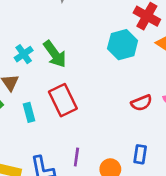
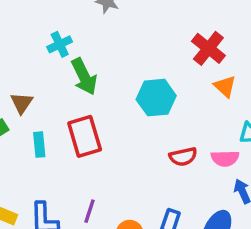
cyan hexagon: (123, 45) -> (156, 98), moved
cyan cross: (24, 54) -> (60, 44), moved

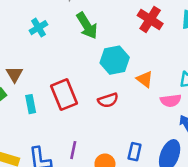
green arrow: (84, 77) -> (87, 26), moved
orange triangle: (225, 86) -> (145, 79), moved
red semicircle: (183, 157) -> (108, 100), moved

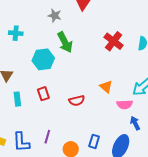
cyan cross: (38, 28) -> (16, 33), moved, turned 32
cyan hexagon: (115, 60) -> (43, 59), moved
red rectangle: (64, 95) -> (43, 94), size x0.6

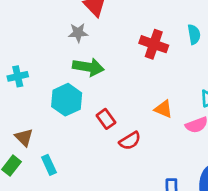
gray star: (55, 16) -> (78, 33), moved
green arrow: (65, 42) -> (88, 67), turned -35
red rectangle: (43, 94) -> (106, 119), moved

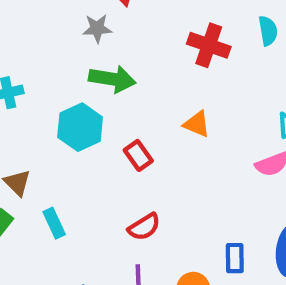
orange triangle: (163, 109) -> (197, 124), moved
red semicircle: (130, 141) -> (144, 227), moved

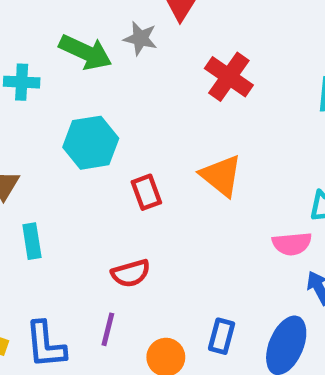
red cross: (209, 45) -> (229, 77), moved
green arrow: (112, 79) -> (85, 52), moved
orange triangle: (197, 124) -> (221, 176), size x1.4

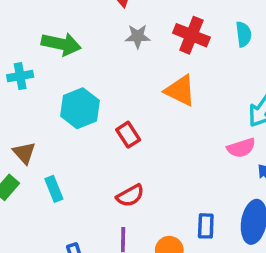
gray star: (140, 38) -> (138, 36), moved
red cross: (229, 77) -> (191, 35), moved
orange triangle: (221, 176) -> (180, 91), moved

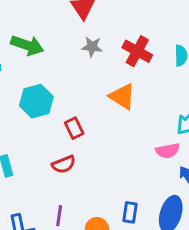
red semicircle: (130, 196) -> (64, 164), moved

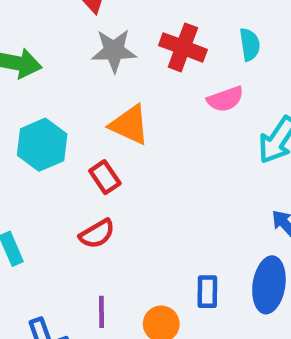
gray star: (92, 47) -> (114, 51), size x1.4
orange triangle: (122, 96) -> (130, 125), moved
pink semicircle: (168, 151) -> (225, 99), moved

